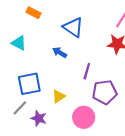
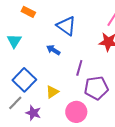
cyan triangle: (19, 43) -> (14, 41), turned 35
blue square: (29, 84) -> (24, 80), turned -35

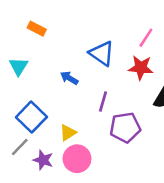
blue triangle: (66, 26) -> (102, 53), moved
pink circle: (76, 112) -> (77, 159), moved

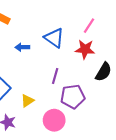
blue arrow: (69, 78) -> (22, 47), moved, turned -32
pink circle: (77, 159) -> (54, 120), moved

